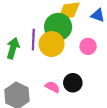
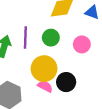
green circle: (58, 27) -> (51, 38), moved, size x0.6
yellow circle: (52, 44) -> (44, 69), moved

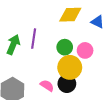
green circle: (51, 38) -> (65, 47), moved
yellow circle: (44, 69) -> (70, 67), moved

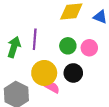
yellow circle: (70, 67) -> (44, 73), moved
black circle: (67, 84) -> (73, 73), moved

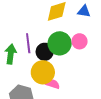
green circle: (68, 46) -> (60, 43), size x1.5
black circle: (73, 73) -> (45, 52), moved

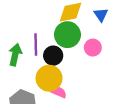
blue triangle: (84, 11) -> (101, 15), turned 40
green circle: (60, 43) -> (67, 35), moved

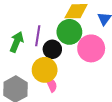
pink circle: (93, 48) -> (91, 48), size x1.6
pink semicircle: (59, 92) -> (51, 85), turned 32

